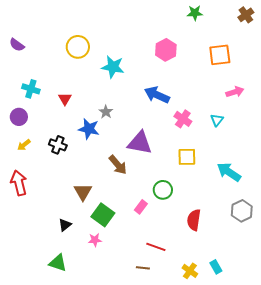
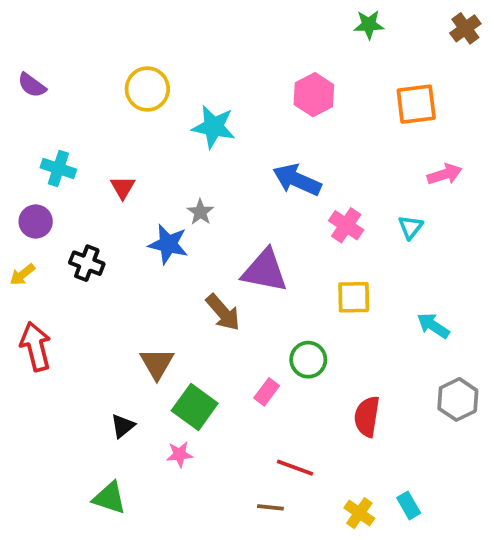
yellow arrow: (24, 145) -> (22, 275), moved
black cross: (58, 145) -> (87, 263), moved
cyan arrow: (229, 172) -> (433, 326), size x0.7

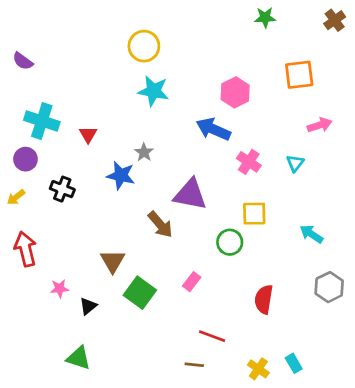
yellow circle: (147, 89) -> (144, 46), moved
pink hexagon: (314, 95) -> (235, 92), moved
cyan cross: (58, 168) -> (42, 121), size x1.4
green circle: (308, 360) -> (230, 242), moved
pink star: (180, 454) -> (60, 288), moved

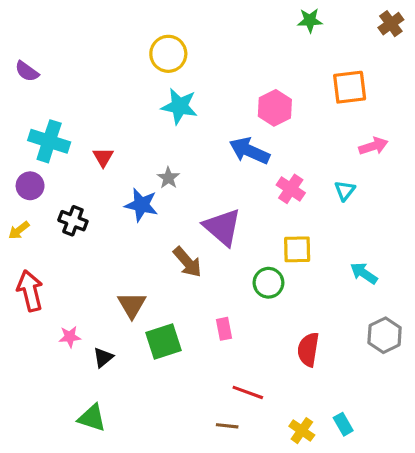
purple triangle: (190, 195) -> (222, 227), turned 30
pink rectangle: (192, 282) -> (224, 329), turned -48
green square: (140, 293) -> (164, 342), turned 36

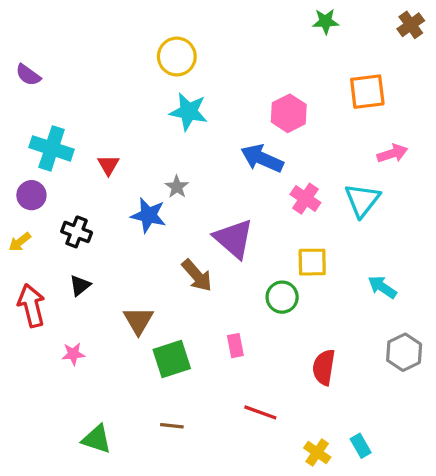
cyan triangle: (345, 191) -> (362, 200), size x1.6
black triangle: (103, 357) -> (80, 285), moved
brown line: (227, 426) -> (172, 426), moved

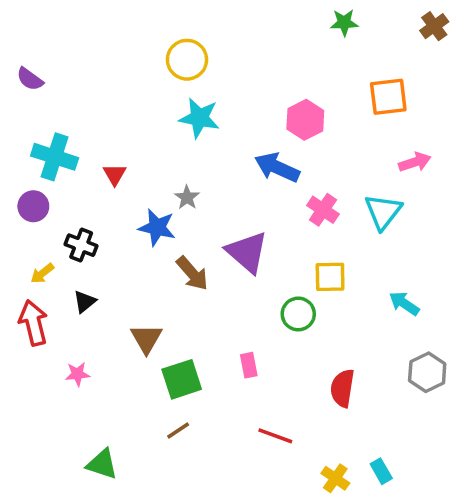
yellow arrow: (20, 242) -> (42, 273), moved
brown arrow: (197, 275) -> (192, 273), moved
brown line: (172, 426) -> (178, 431), moved, turned -40

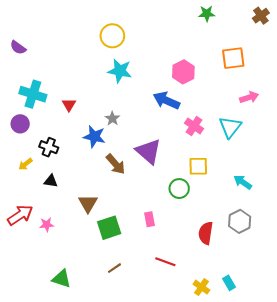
black triangle: (85, 302) -> (51, 181), turned 48
red arrow: (33, 323) -> (20, 215), moved, turned 70
gray hexagon: (427, 372) -> (240, 221), moved
brown line: (178, 431) -> (114, 268), moved

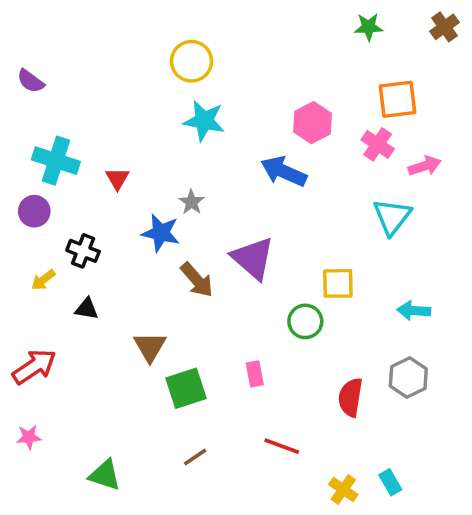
green star: (207, 14) -> (369, 27), moved
pink cross: (194, 126) -> (378, 144), moved
cyan arrow: (243, 182) -> (414, 311), turned -30
pink star: (47, 225) -> (29, 437), moved

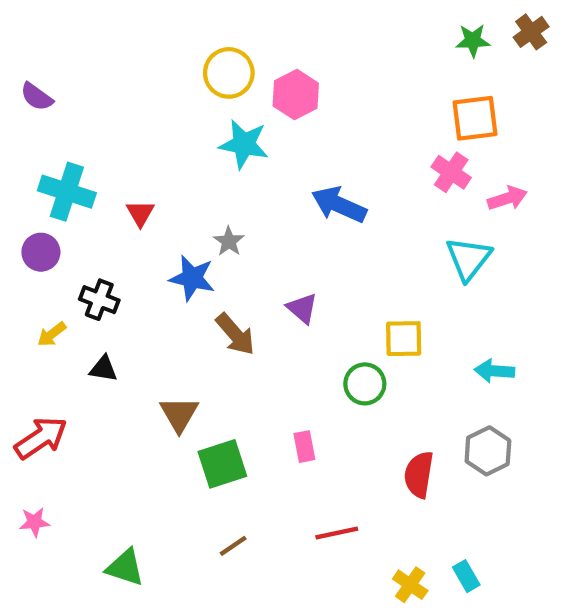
green star: (369, 27) -> (473, 41), moved
pink hexagon: (313, 123) -> (296, 95), moved
purple triangle: (253, 258) -> (302, 308), size x0.6
red line: (282, 446) -> (337, 533), turned -32

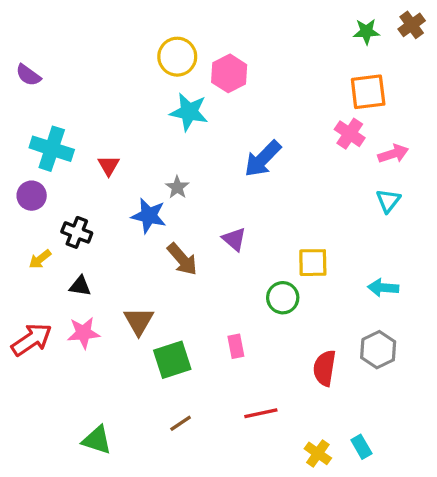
blue arrow: (339, 205) -> (263, 159), turned -69
cyan triangle: (468, 259) -> (388, 201), moved, size x0.7
pink star: (34, 522) -> (84, 333), moved, size x1.4

